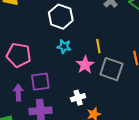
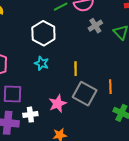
pink star: (85, 65) -> (58, 104), moved
white cross: (78, 98) -> (30, 115), moved

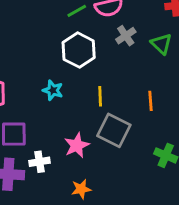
white hexagon: (43, 33) -> (79, 50), moved
orange line: (110, 87) -> (150, 101), moved

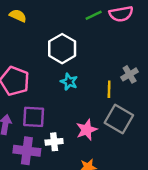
gray cross: (126, 36) -> (130, 74), moved
white hexagon: (79, 50) -> (62, 49), moved

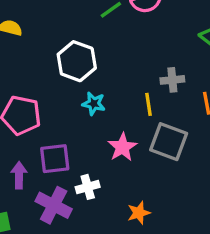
gray cross: (130, 74) -> (172, 80), turned 35
pink star: (87, 130) -> (122, 147), moved
purple cross: (27, 151) -> (54, 205), turned 30

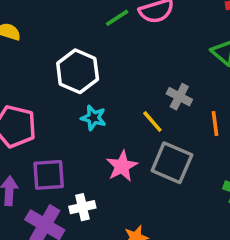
gray cross: (172, 80) -> (179, 97), turned 30
yellow line: (149, 104) -> (152, 122), turned -35

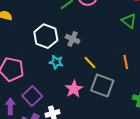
gray cross: (179, 97) -> (73, 39), moved
purple square: (49, 175) -> (32, 96), turned -36

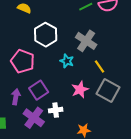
white hexagon: (46, 36) -> (46, 35), moved
gray cross: (73, 39) -> (86, 41), size x1.5

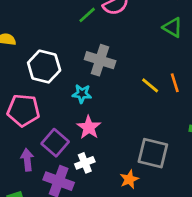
yellow line: (100, 66) -> (150, 85), moved
pink star: (80, 90) -> (89, 127), moved
gray square: (108, 91) -> (153, 153), moved

